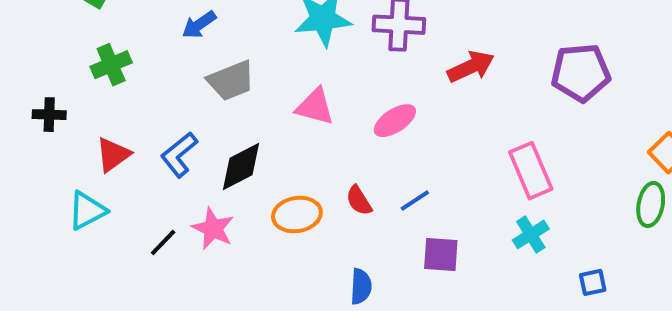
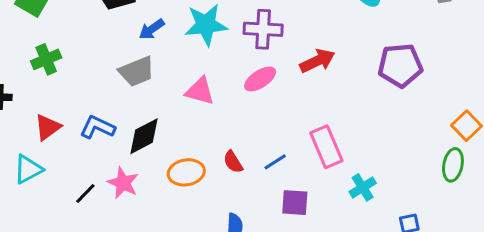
blue arrow: (199, 25) -> (152, 29), moved
pink ellipse: (395, 121) -> (260, 79), moved
blue L-shape: (179, 155) -> (97, 127), turned 64
pink rectangle: (531, 171) -> (326, 147), moved

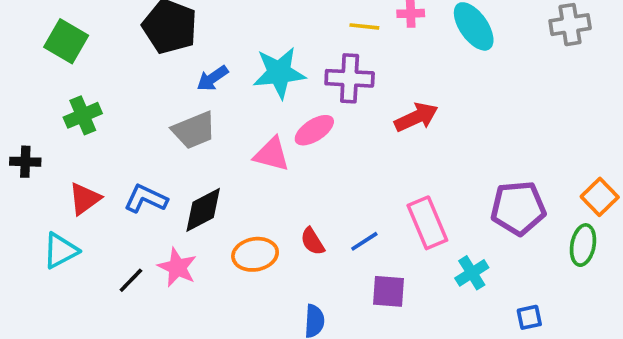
purple pentagon: (400, 65) -> (518, 208), moved
pink ellipse: (260, 79) -> (314, 130), moved

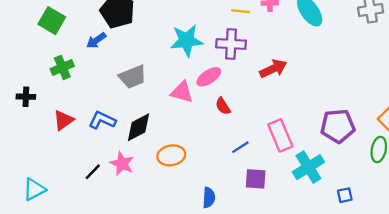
blue arrow: (212, 78) -> (96, 40), moved
red semicircle: (312, 241) -> (223, 106), moved
cyan triangle: (61, 251) -> (34, 189), moved
cyan cross: (472, 273) -> (308, 167), size x1.5

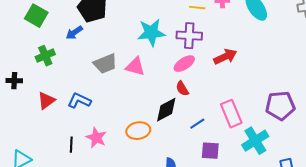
pink ellipse: (209, 77) -> (184, 64), moved
pink triangle: (182, 92) -> (135, 67), moved
black diamond: (138, 127) -> (166, 110), moved
black line: (93, 172) -> (71, 145), turned -42

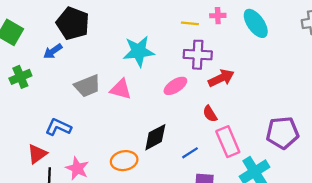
purple cross: (189, 36) -> (198, 55), moved
red semicircle: (182, 89) -> (210, 114), moved
red triangle: (46, 101) -> (37, 154), moved

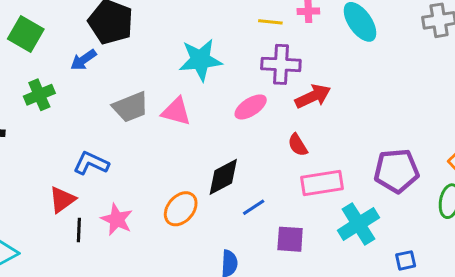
pink rectangle: (228, 142) -> (322, 183), turned -76
blue line: (190, 153) -> (254, 207), moved
orange ellipse: (124, 161) -> (181, 209), turned -40

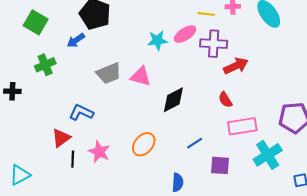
cyan star: (200, 60) -> (157, 40), size x0.7
pink ellipse: (251, 107) -> (185, 34), moved
black diamond: (223, 177) -> (173, 100), moved

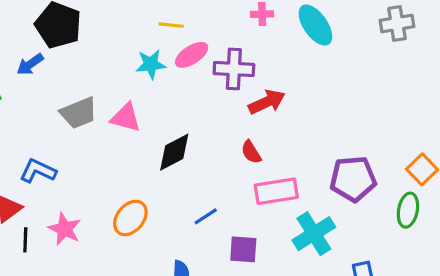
yellow line: (206, 14) -> (171, 25), moved

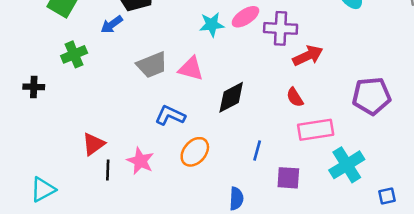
blue L-shape: (38, 171) -> (170, 115), moved
purple pentagon: (353, 179) -> (371, 96), moved
blue line: (206, 216) -> (257, 151), turned -42

